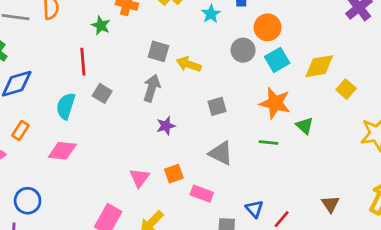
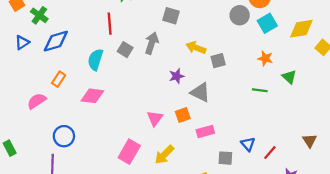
yellow arrow: (189, 64) -> (196, 48), moved
gray arrow: (152, 88) -> (152, 43), moved
orange star: (275, 103) -> (265, 58), size x0.6
gray triangle: (221, 153) -> (200, 92), moved
pink rectangle: (202, 194) -> (205, 131), turned -36

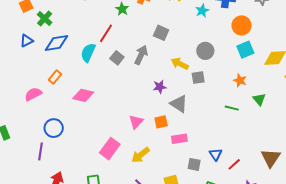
gray circle: (240, 15) -> (205, 51), moved
red line: (110, 24) -> (106, 33), turned 30
cyan semicircle: (95, 60) -> (88, 53), moved
brown triangle: (310, 141) -> (271, 158), size x1.5

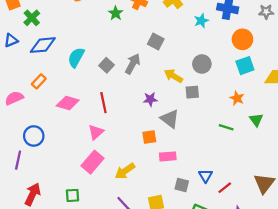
red line: (106, 33) -> (103, 103), moved, turned -48
pink triangle: (136, 122) -> (96, 132), moved

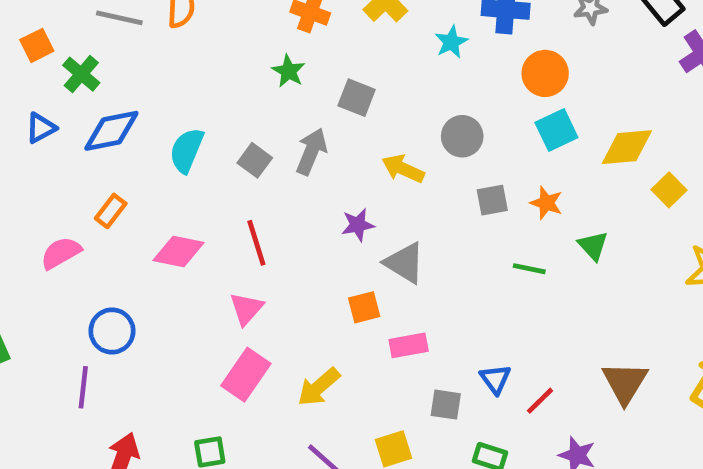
green star: (116, 13) -> (289, 71), moved
gray square: (192, 92) -> (492, 200), moved

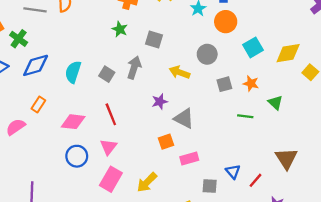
orange circle: (545, 73) -> (226, 22), moved
blue circle: (112, 331) -> (77, 156), moved
brown triangle: (625, 383) -> (286, 158), moved

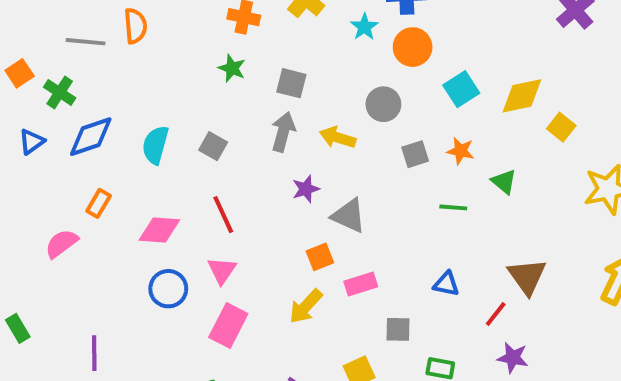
gray arrow: (134, 68) -> (283, 132), moved
blue triangle: (233, 172) -> (446, 284), moved, turned -35
red line: (256, 180) -> (496, 314), moved
yellow arrow: (147, 182) -> (306, 306), moved

